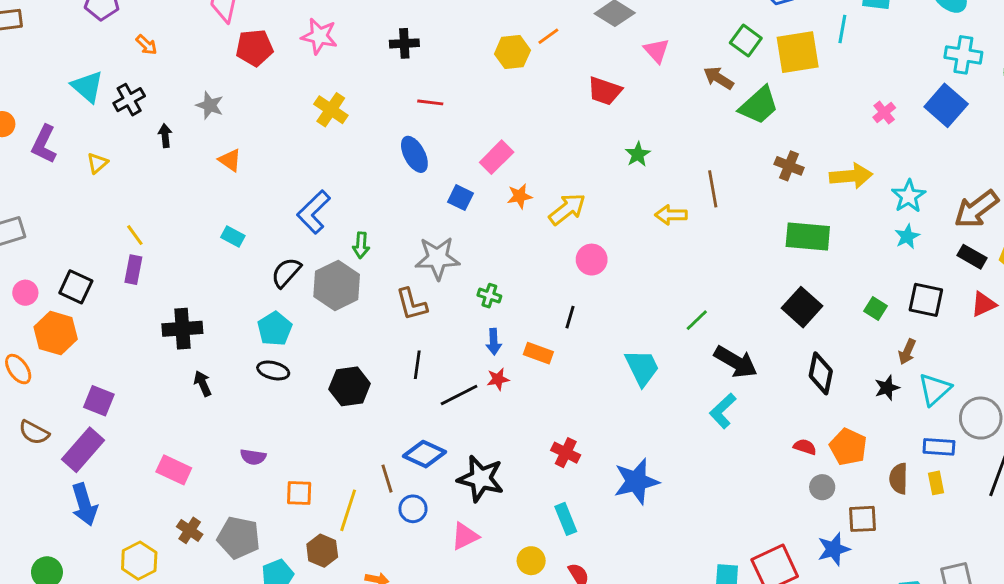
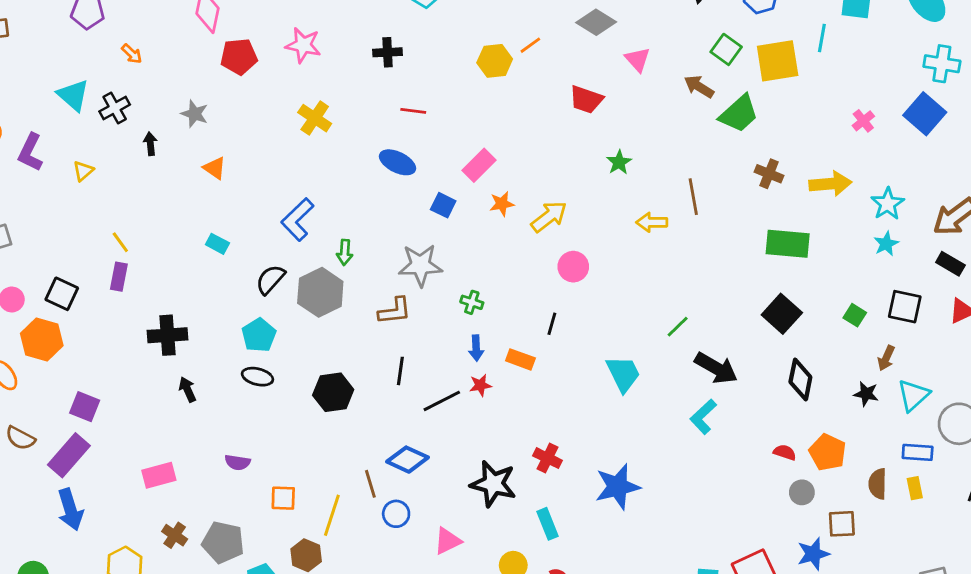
blue ellipse: (414, 154) -> (398, 162), turned -36
brown L-shape: (412, 304) -> (395, 311), turned -81
black star: (887, 388) -> (866, 394), turned 30
pink rectangle: (174, 470) -> (159, 475), turned -40
black star: (481, 479) -> (493, 484), moved

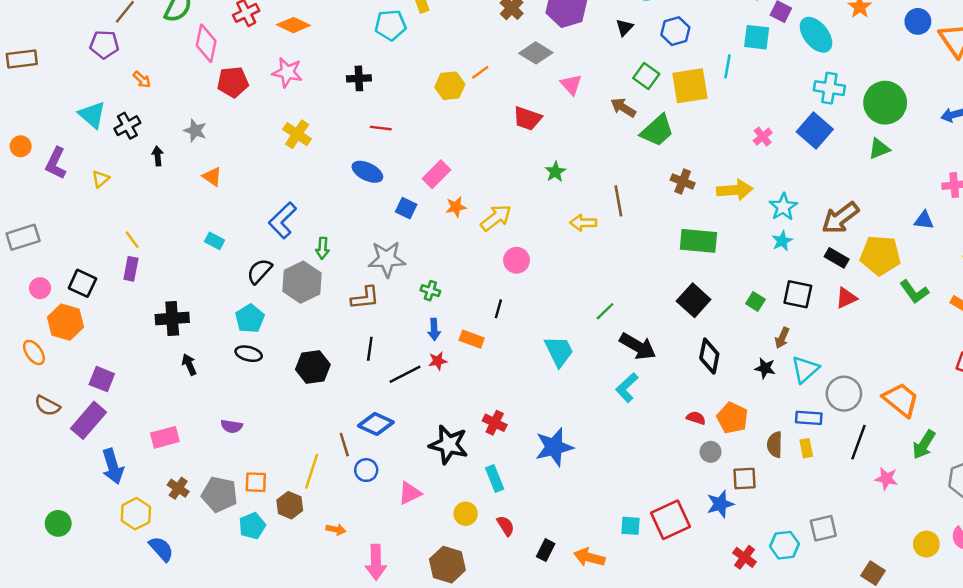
orange square: (283, 498) -> (256, 482), moved
blue arrow: (70, 510) -> (113, 466), moved

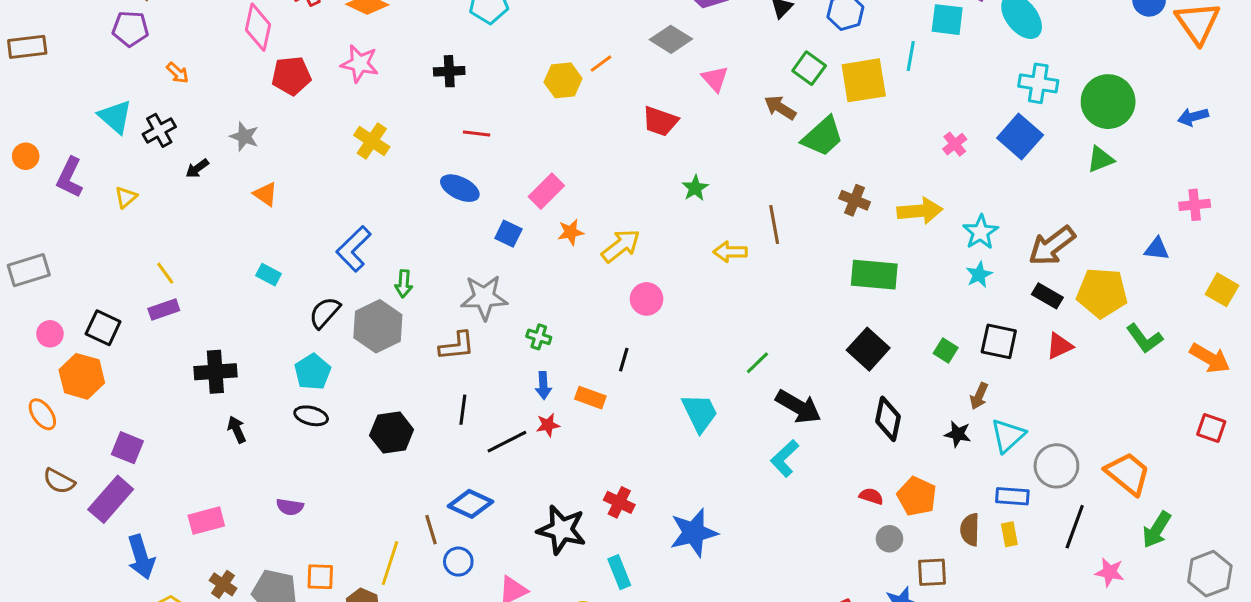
black arrow: (158, 156) -> (197, 168), turned -120
purple rectangle: (131, 269) -> (164, 310), turned 60

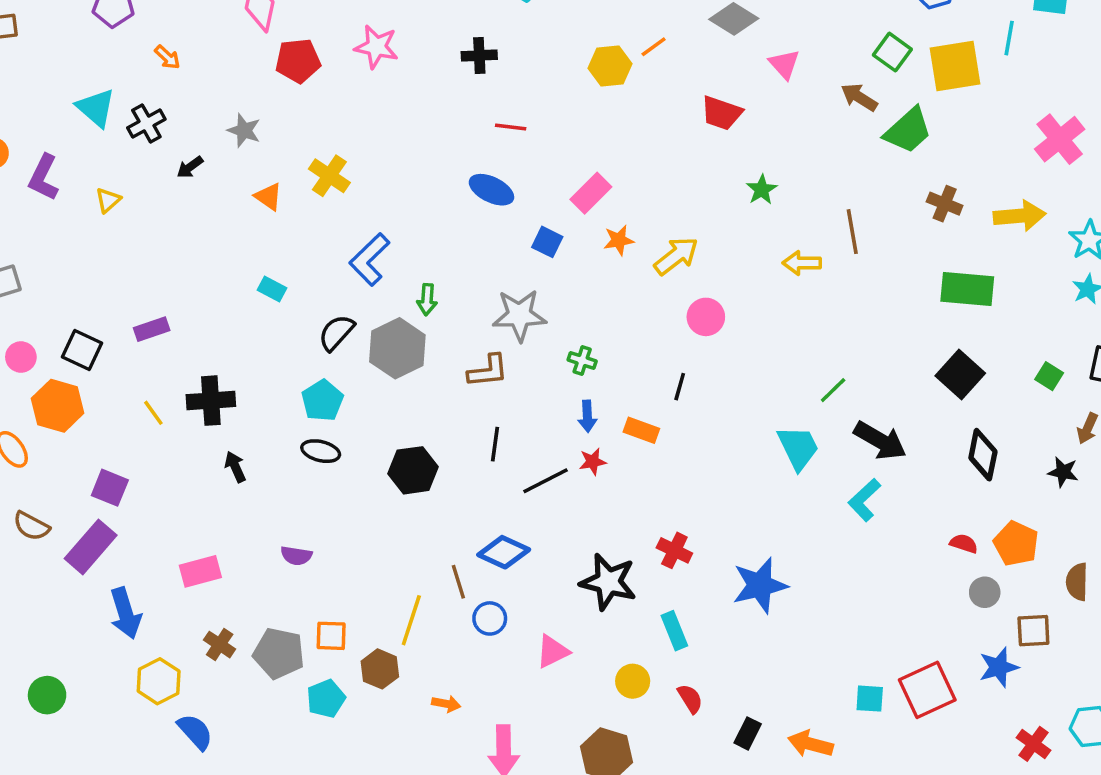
yellow cross: (372, 141) -> (329, 176), moved
pink cross: (955, 144) -> (1060, 139), size x1.8
yellow line: (165, 273) -> (153, 413), moved
cyan trapezoid: (700, 413) -> (798, 448), moved

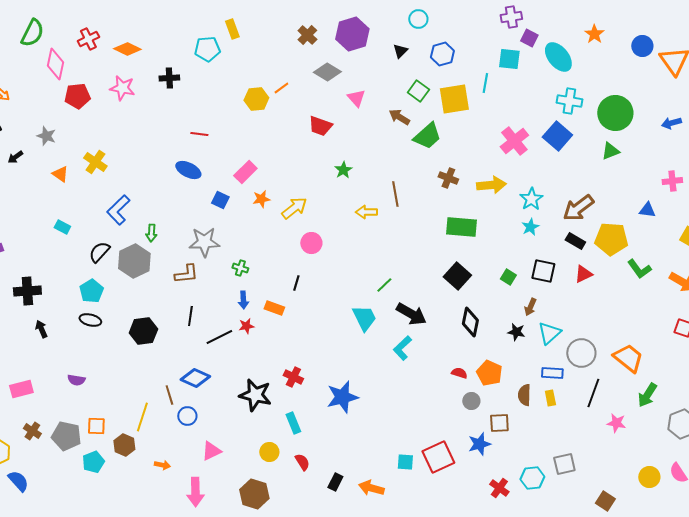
black cross: (479, 55) -> (169, 78), moved
pink triangle: (552, 652) -> (211, 451), moved

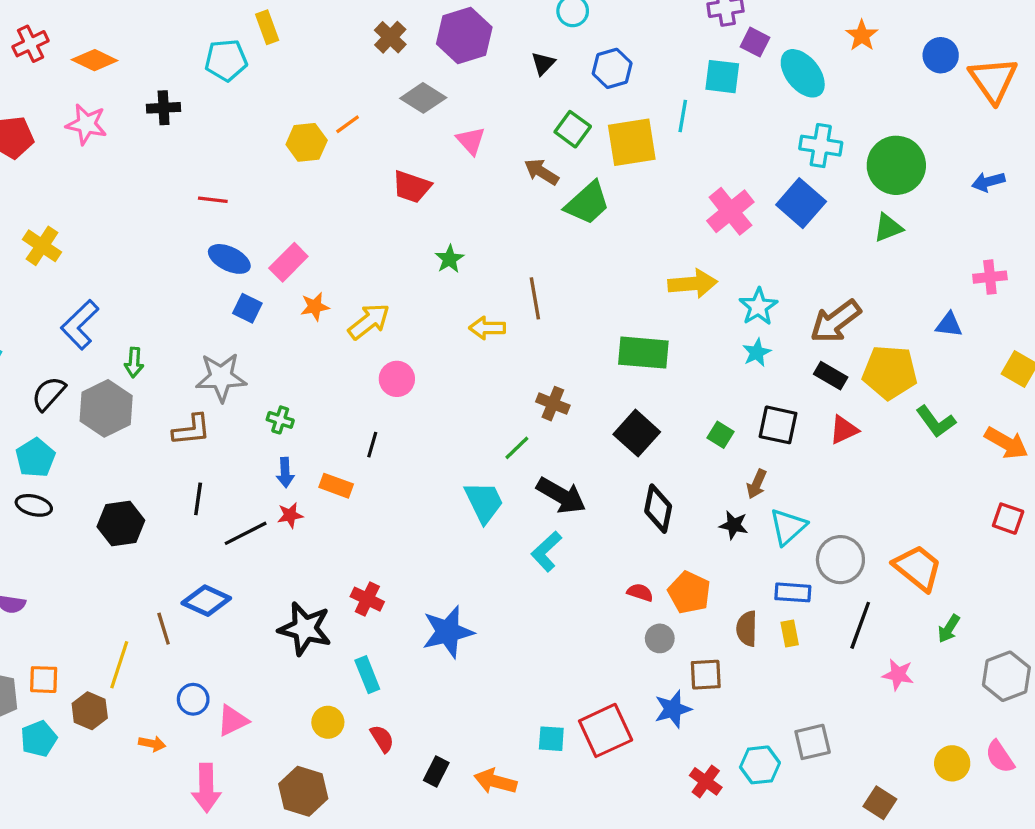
blue ellipse: (188, 170) -> (229, 259), moved
brown cross: (448, 178) -> (553, 404), moved
green arrow: (647, 395) -> (949, 629), size x0.7
blue circle: (187, 416) -> (193, 699), moved

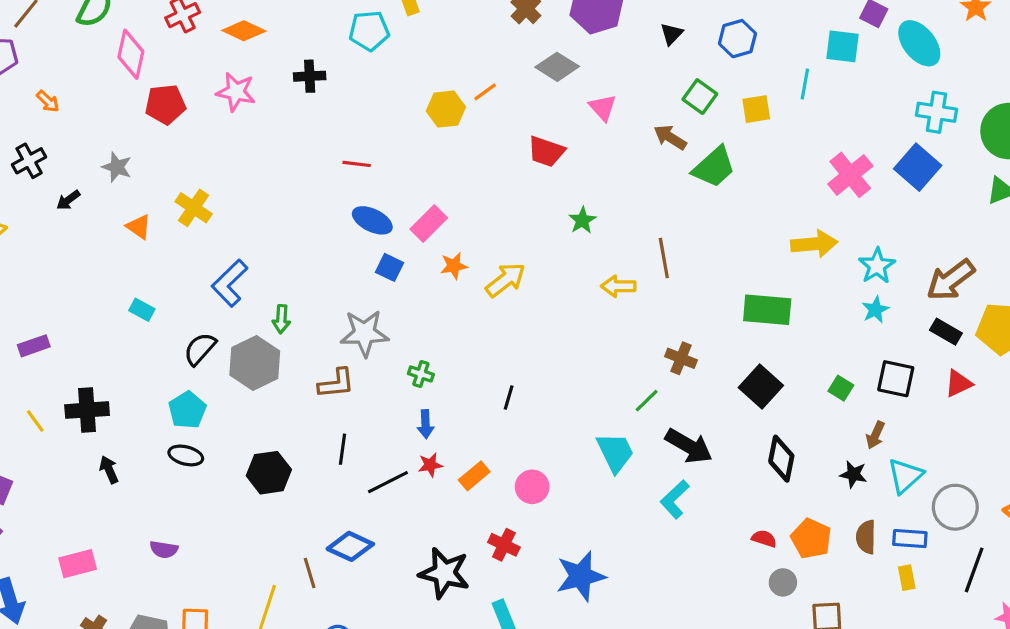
yellow square: (632, 142) -> (756, 109), size x0.6
pink circle: (397, 379) -> (532, 487), moved
orange rectangle: (336, 486) -> (474, 476), moved, turned -60
brown semicircle: (747, 629) -> (866, 537), moved

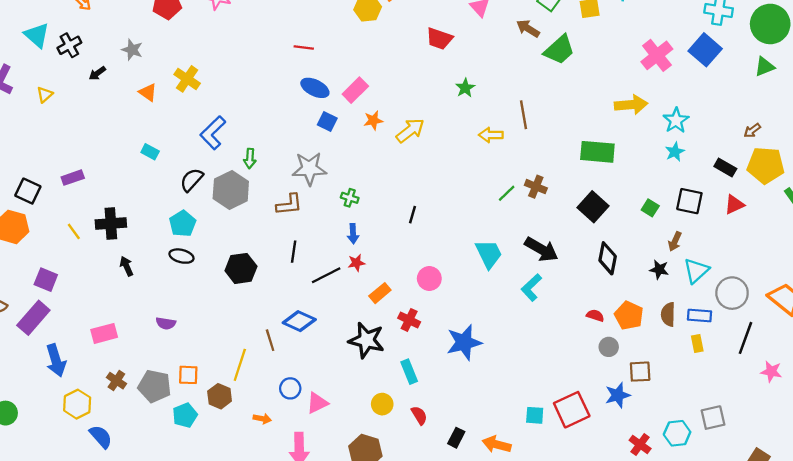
brown arrow: (951, 280) -> (752, 130), moved, size x0.5
green line: (647, 401) -> (507, 193), moved
orange rectangle: (474, 476) -> (380, 293), moved

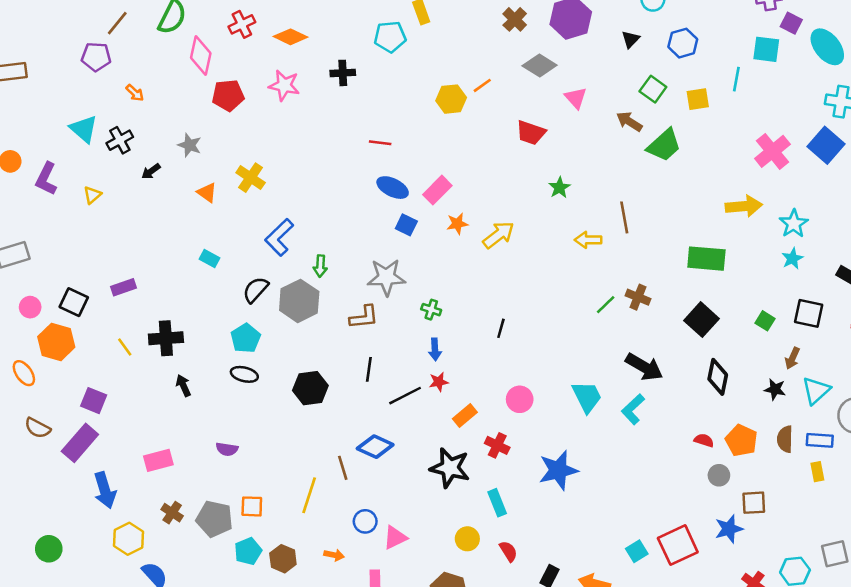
cyan trapezoid: (489, 254) -> (587, 397), moved
brown hexagon: (220, 396) -> (283, 559), moved
cyan square: (535, 415) -> (637, 551), turned -36

